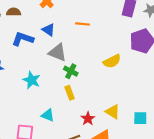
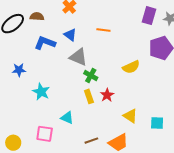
cyan star: (32, 80) -> (41, 92), moved
red star: (88, 119) -> (107, 95), moved

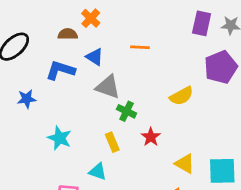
brown semicircle: (37, 16) -> (68, 34), moved
blue star: (19, 70) -> (27, 99), moved
yellow rectangle: (89, 96) -> (112, 142), moved
cyan square: (157, 123) -> (222, 171), size x1.5

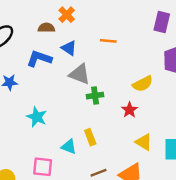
green cross: (127, 111) -> (95, 96), turned -35
red star: (151, 137) -> (129, 110), moved
yellow rectangle: (112, 142) -> (90, 137), moved

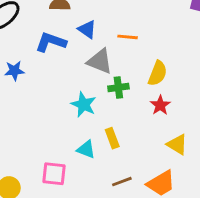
orange line: (108, 41) -> (128, 37), moved
yellow semicircle: (143, 84) -> (158, 73), moved, turned -42
cyan star: (37, 117) -> (84, 105), moved

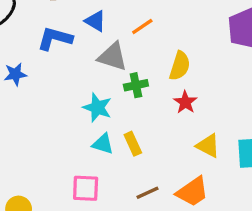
orange line: (128, 37) -> (142, 26), turned -36
cyan triangle: (86, 149) -> (103, 144), moved
pink square: (54, 174) -> (86, 188), moved

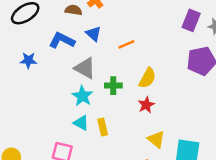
gray triangle: (113, 57) -> (85, 68), moved

